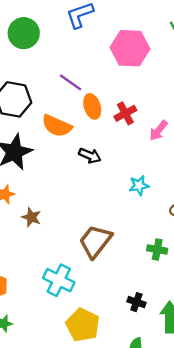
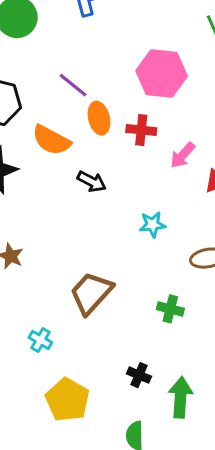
pink hexagon: (130, 48) -> (162, 73), moved
red cross: (125, 113) -> (141, 130), turned 30
cyan cross: (59, 280) -> (40, 340), size x0.6

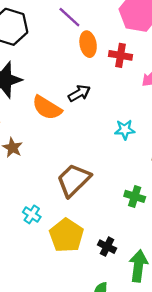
orange semicircle: (51, 140) -> (47, 108), moved
black arrow: (92, 182) -> (79, 93), turned -60
yellow pentagon: (67, 400) -> (66, 235), moved

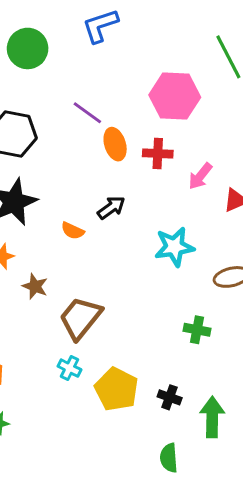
orange semicircle: (47, 108) -> (73, 231), size x0.6
cyan star: (125, 130) -> (174, 247), size x1.5
brown trapezoid: (74, 180) -> (80, 318), moved

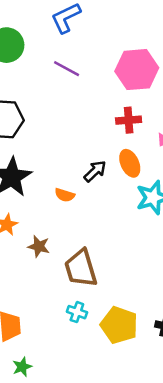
purple line: (87, 113) -> (67, 69), moved
orange ellipse: (115, 144) -> (130, 163), moved
brown trapezoid: (80, 318) -> (81, 268), turned -48

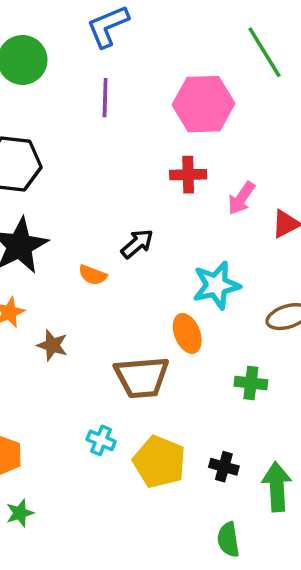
purple line: (67, 69) -> (105, 98), turned 60
orange ellipse: (130, 163) -> (187, 333), moved
brown trapezoid: (81, 268) -> (142, 377), moved, turned -81

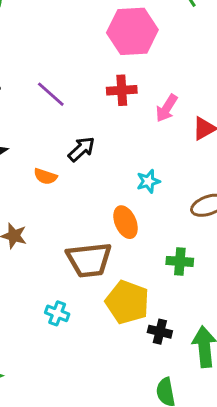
purple line: (105, 98) -> (51, 94), moved, turned -48
cyan star: (216, 285) -> (148, 181), size x0.6
yellow pentagon: (159, 462) -> (127, 302), moved

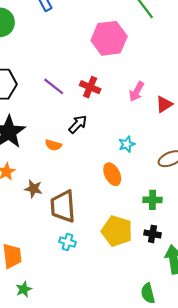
red cross: (122, 90) -> (90, 87), moved, turned 30
brown trapezoid: (89, 260) -> (63, 206), moved, turned 96
black cross: (160, 332) -> (152, 234), moved

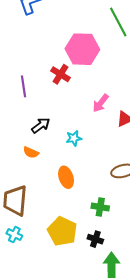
purple line: (54, 86) -> (24, 86), turned 35
red cross: (90, 87) -> (60, 74), moved
cyan star: (127, 144) -> (74, 138), moved
orange semicircle: (53, 145) -> (31, 152), moved

